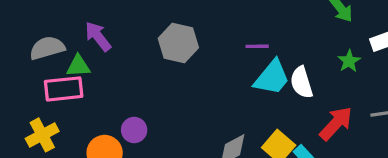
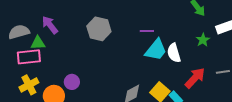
yellow cross: (42, 135) -> (29, 85), moved

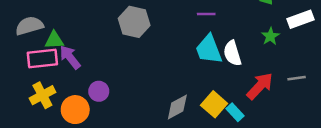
purple arrow: (50, 25) -> (70, 57), moved
purple line: (147, 31) -> (206, 14), moved
cyan trapezoid: (156, 50) -> (209, 49), turned 120

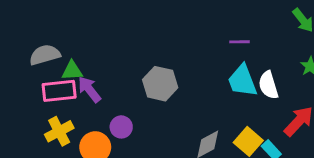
gray hexagon: (134, 22) -> (160, 84), moved

